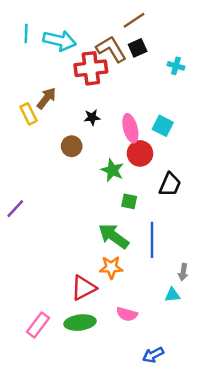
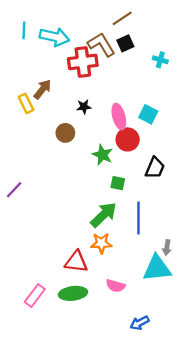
green arrow: (114, 236) -> (104, 215), turned 100
red triangle: (84, 288) -> (76, 262), turned 35
cyan triangle: (172, 295) -> (157, 268), size x2.0

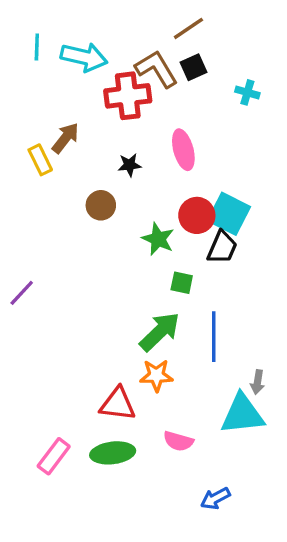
cyan square: (148, 114) -> (229, 214), moved, size x1.4
pink ellipse: (119, 117) -> (183, 150), moved
black trapezoid: (155, 168) -> (222, 247), moved

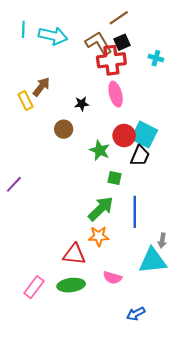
red cross: (128, 96) -> (111, 60), moved

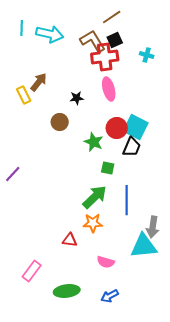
gray arrow: (162, 240) -> (153, 227), size x1.5
red triangle: (74, 254) -> (70, 240), size x0.7
green ellipse: (71, 285) -> (67, 291), moved
blue arrow: (136, 314) -> (110, 296), moved

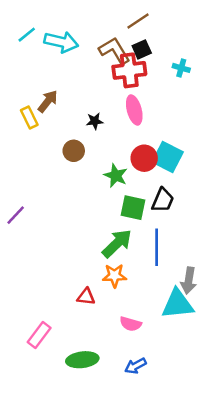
cyan line: (22, 28) -> (27, 35), turned 49
black trapezoid: (132, 147) -> (163, 200), moved
green square: (108, 168) -> (133, 208), size x1.5

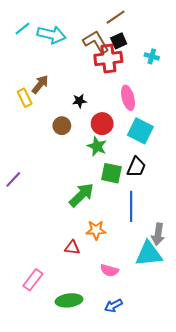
pink ellipse: (134, 110) -> (128, 98), moved
red circle: (144, 158) -> (102, 124), moved
green arrow: (117, 244) -> (81, 195), moved

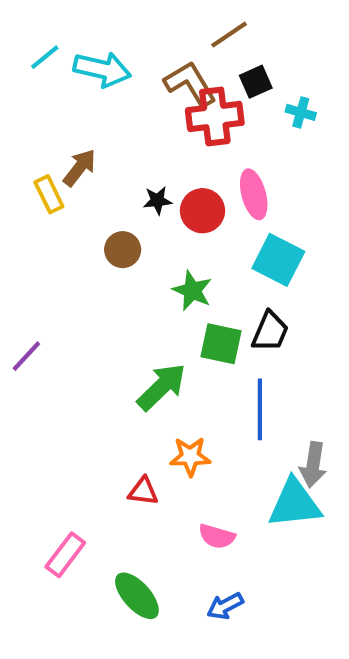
black square: (119, 41) -> (256, 82), moved
red circle: (102, 124) -> (202, 211), moved
green ellipse: (69, 300) -> (137, 596), turned 55

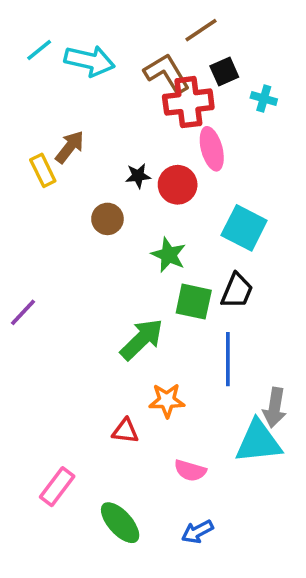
pink ellipse: (254, 194) -> (212, 149), moved

